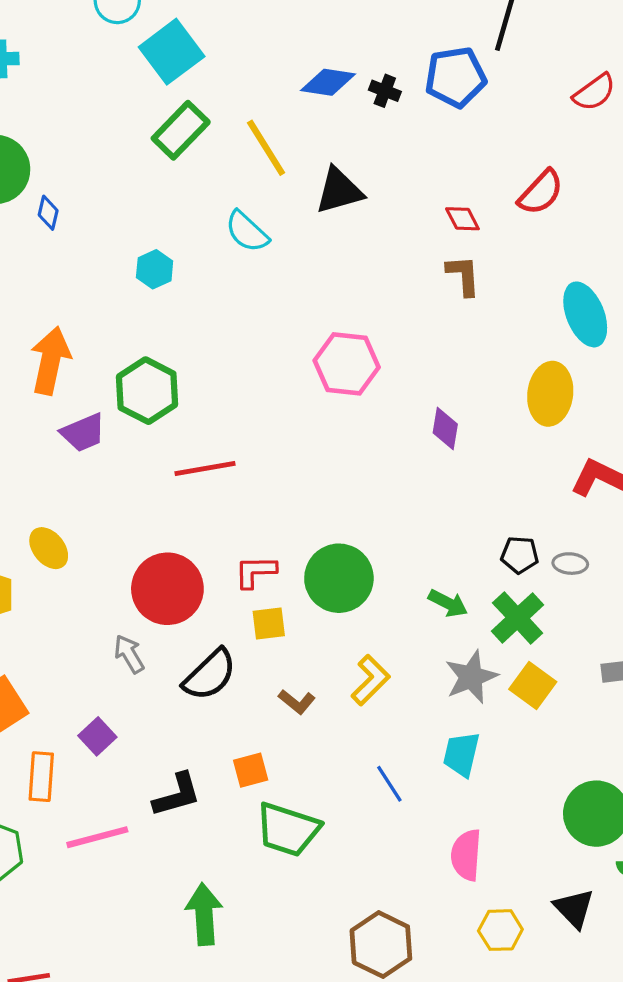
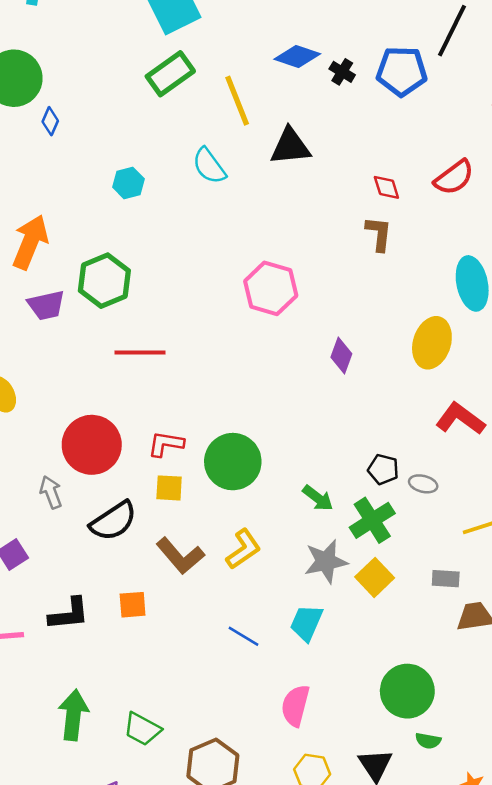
brown L-shape: (297, 702) -> (180, 556), size x1.6
blue line: (389, 784) -> (243, 636), turned -36
green trapezoid: (288, 829) -> (142, 729), moved, size x0.7

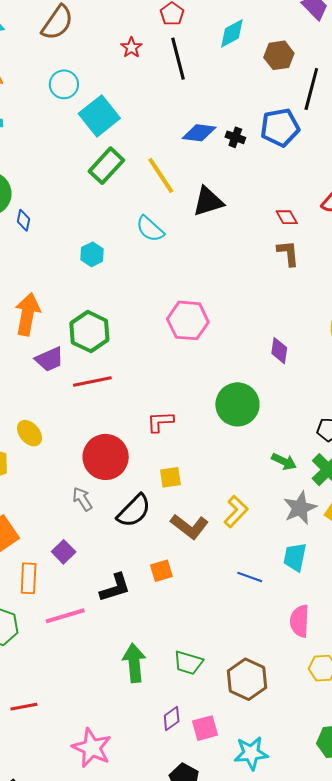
pink hexagon: (271, 288) -> (188, 320), moved
red line: (140, 353) -> (92, 381), moved
red L-shape: (166, 444) -> (160, 422), moved
green circle: (233, 462) -> (237, 404), moved

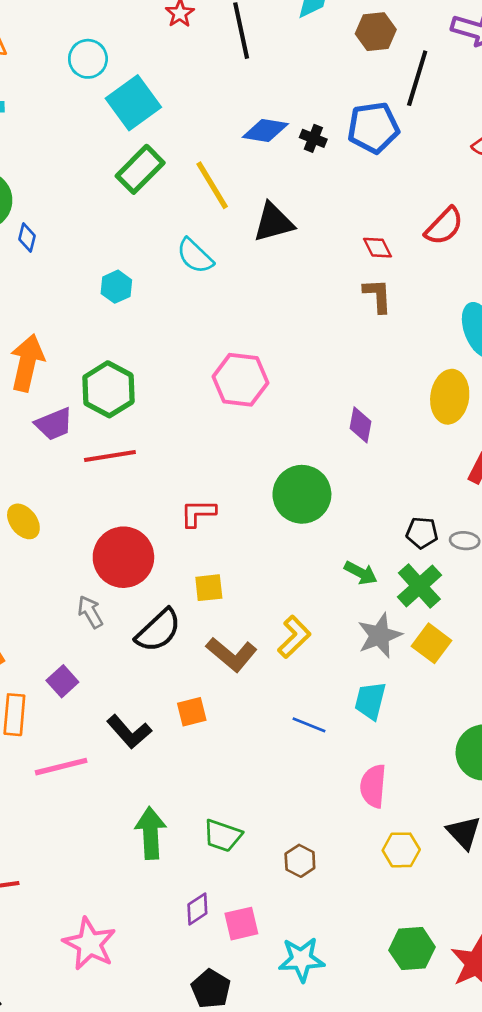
black L-shape: (115, 588) -> (129, 732), turned 64
brown hexagon: (247, 679) -> (300, 861), size x0.6

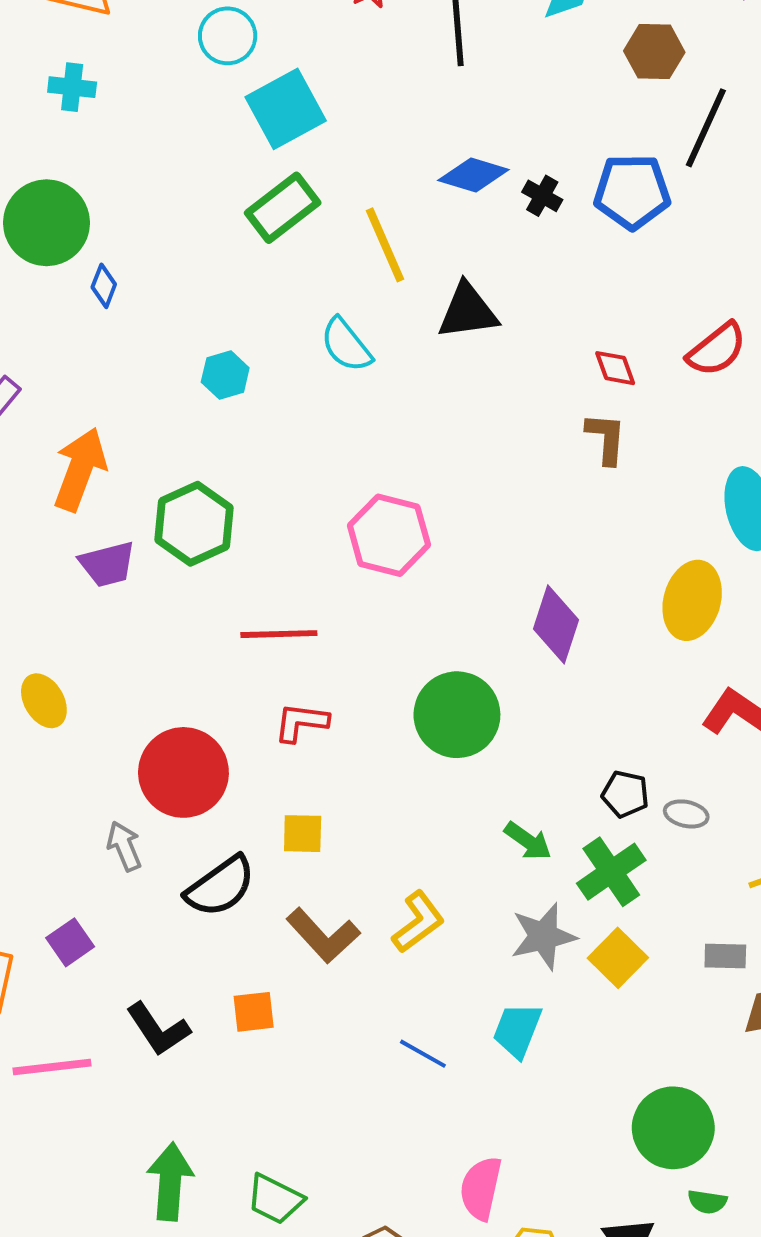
purple diamond: (360, 425) -> (556, 624), size x1.4
red line: (110, 456) -> (279, 634), moved
pink semicircle: (373, 786) -> (481, 1188), moved

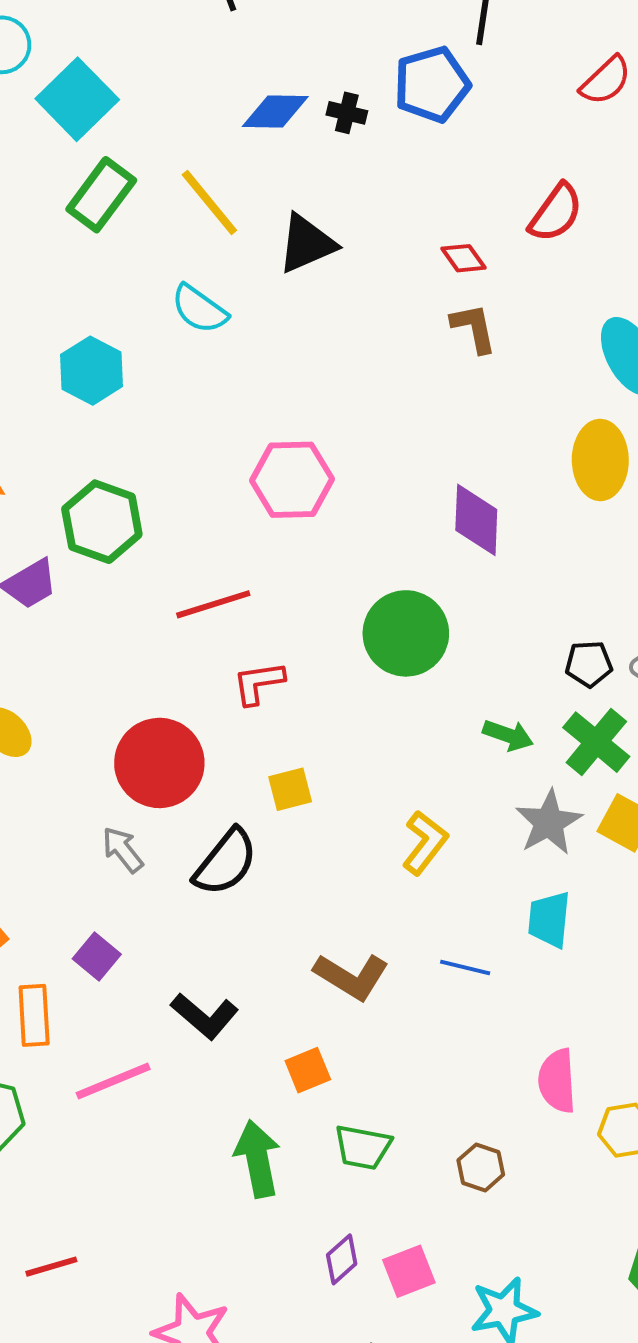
cyan hexagon: (225, 375) -> (92, 371), size x1.4
brown L-shape: (323, 936) -> (351, 976), moved
orange square: (254, 1012) -> (308, 1070), moved

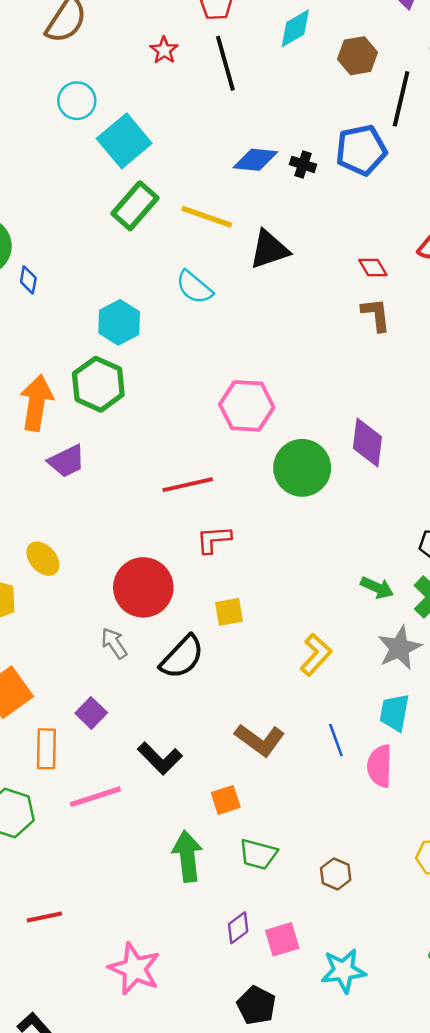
yellow line: (209, 203) -> (207, 217), turned -36
green hexagon: (102, 522) -> (98, 384), moved
green circle: (406, 633) -> (302, 468), moved
blue line: (465, 968) -> (336, 740), turned 52
pink semicircle: (557, 1081) -> (380, 766), moved

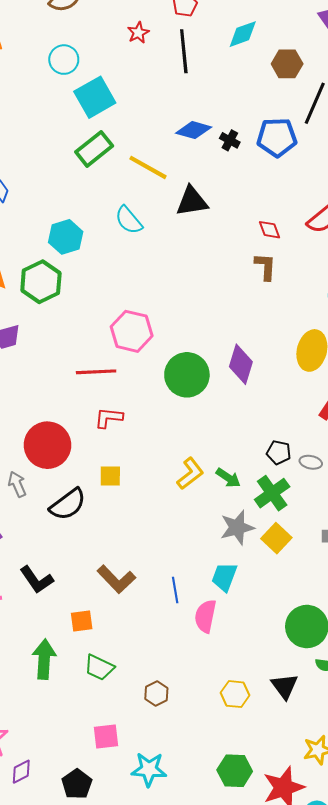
pink hexagon: (247, 406) -> (132, 331), moved
yellow L-shape: (316, 655) -> (190, 474), moved
purple diamond: (238, 928) -> (21, 772), moved

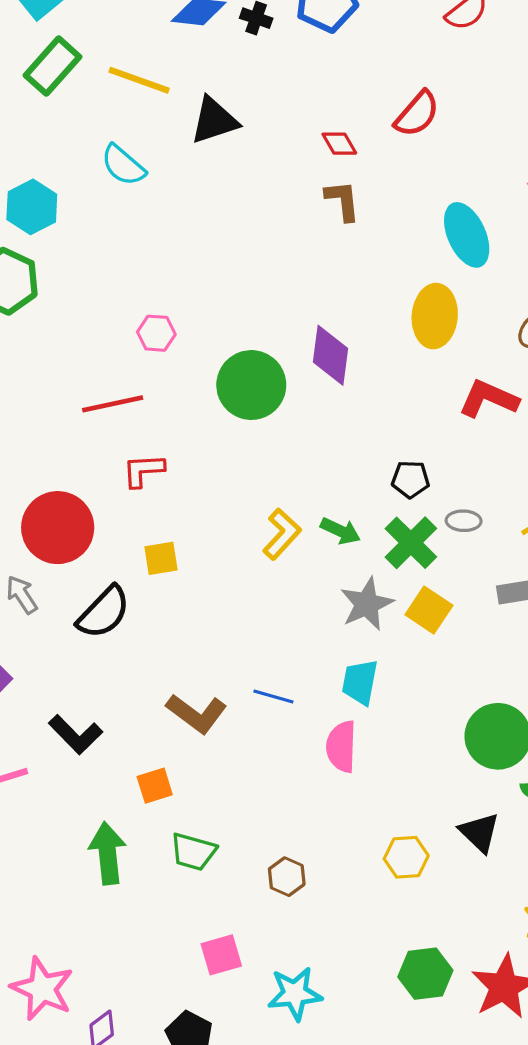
pink hexagon: (132, 331) -> (156, 333), size x0.6
gray ellipse: (311, 462) -> (464, 521), moved
blue line: (175, 590) -> (273, 696), moved, turned -55

